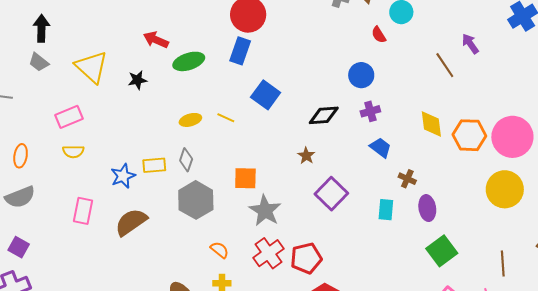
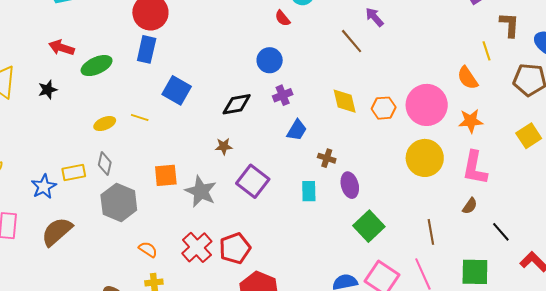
orange hexagon: (469, 135) -> (384, 108), size x0.7
blue trapezoid: (381, 148) -> (297, 130), turned 90
brown star: (306, 156) -> (224, 146), turned -30
gray star: (265, 211) -> (201, 191), moved

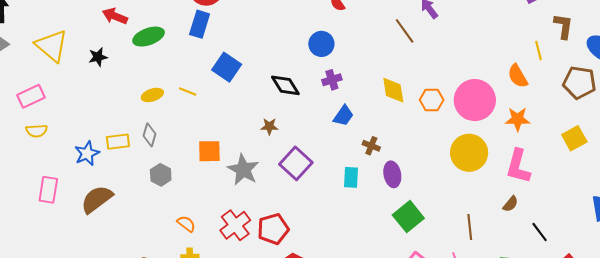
black diamond: (237, 104) -> (285, 85), turned 64
gray hexagon: (119, 203) -> (161, 175), size x0.6

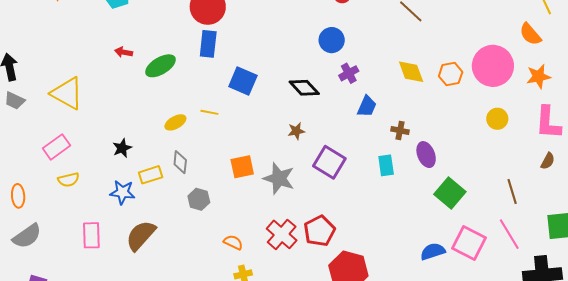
red arrow: (115, 16) -> (124, 52), size x0.7
black star: (98, 57) -> (122, 148), moved
blue star: (87, 153) -> (122, 192), turned -30
yellow circle: (469, 153) -> (497, 119), size x0.6

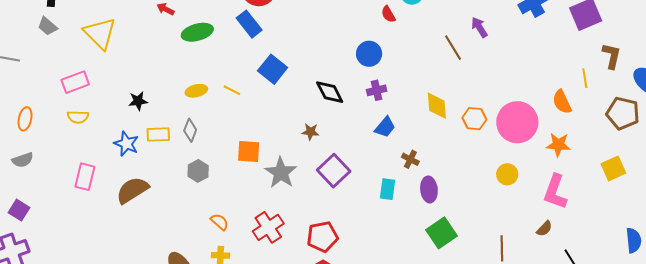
blue rectangle: (208, 44) -> (249, 24), turned -60
red pentagon: (319, 231) -> (322, 237), moved
gray semicircle: (27, 236) -> (23, 160), size x0.7

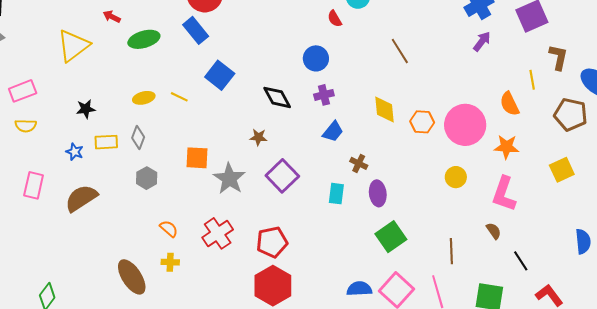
purple arrow: (479, 27) -> (482, 41), moved, turned 70
yellow triangle: (100, 33) -> (73, 46), moved, turned 39
blue star: (126, 144) -> (75, 152), size x0.7
brown semicircle: (544, 229) -> (494, 231), turned -78

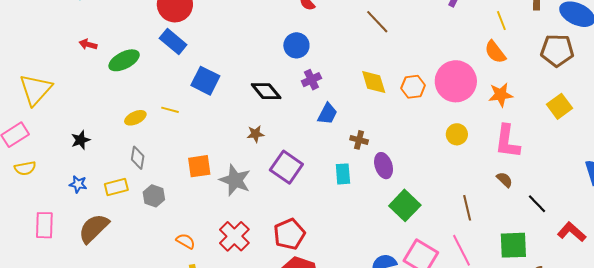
yellow triangle: (73, 46) -> (36, 89), moved
yellow line: (532, 80) -> (501, 21), moved
yellow rectangle: (106, 142) -> (116, 187), moved

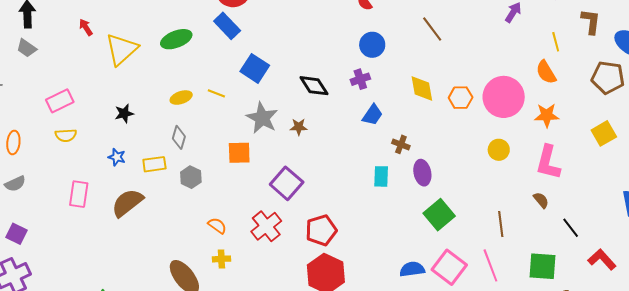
red arrow: (88, 44) -> (86, 27), moved, turned 36
blue circle: (296, 45) -> (372, 45), moved
yellow triangle: (36, 89) -> (122, 49), moved
purple square: (286, 167) -> (287, 183), moved
gray star: (235, 180) -> (262, 118), moved

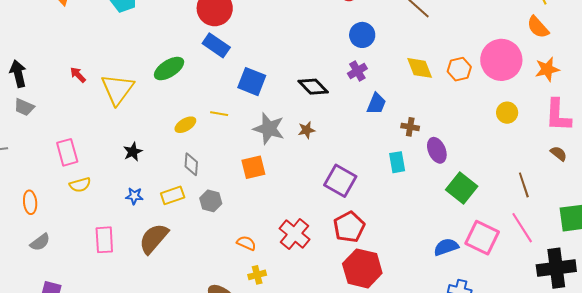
pink rectangle: (60, 101) -> (67, 152), turned -68
purple square: (287, 183) -> (340, 181), moved

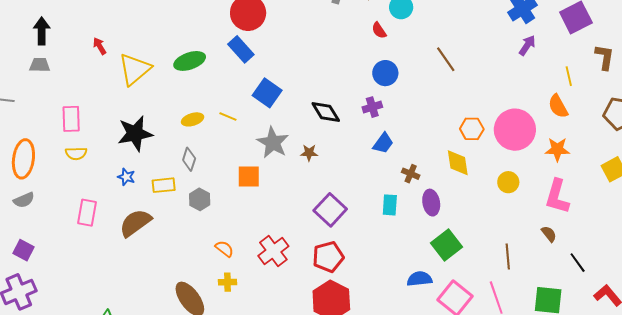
yellow diamond: (420, 68) -> (458, 163), moved
gray trapezoid: (24, 107) -> (40, 65), turned 145
black star: (133, 152) -> (135, 133), size x1.8
orange ellipse: (30, 202) -> (23, 159), size x1.6
blue semicircle: (446, 247) -> (420, 279), moved

